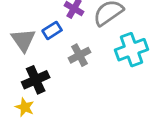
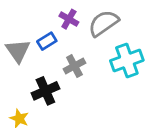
black cross: (36, 80) -> (45, 91), moved

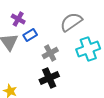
purple cross: (69, 19) -> (18, 19), moved
black cross: (45, 91) -> (49, 78), moved

